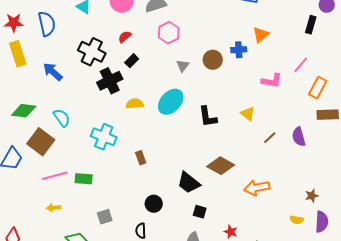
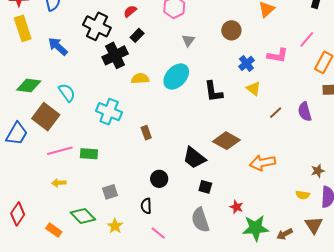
blue cross: (239, 50) -> (246, 63), moved, turned -35
brown circle: (213, 60) -> (231, 30), moved

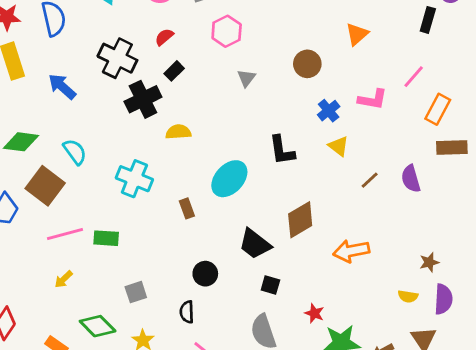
cyan ellipse: (176, 77) -> (229, 179), moved
brown diamond: (226, 141) -> (300, 220), turned -60
yellow arrow: (59, 183) -> (64, 279), turned -40

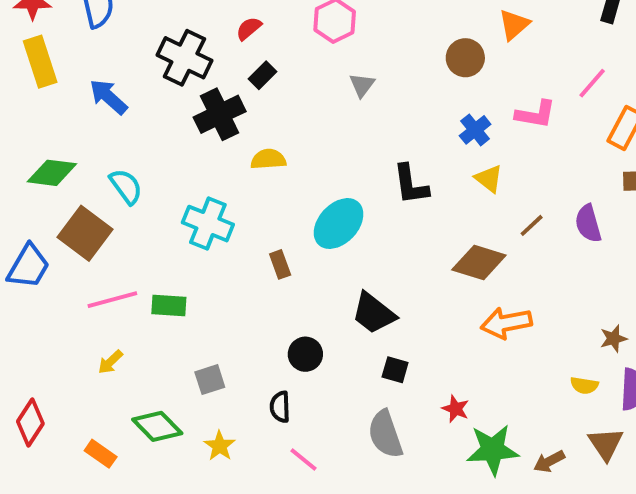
brown circle: (307, 64) -> (465, 58), moved
brown diamond: (300, 220) -> (479, 263), moved, turned 48

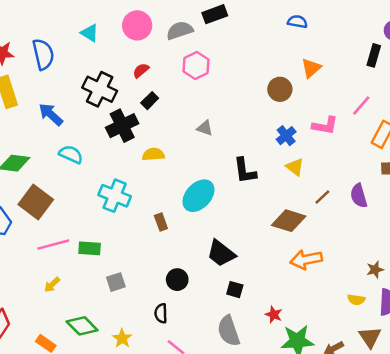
gray triangle: (362, 85) -> (205, 128), moved, turned -48
cyan semicircle: (126, 186) -> (71, 154), moved, turned -30
gray square: (210, 380) -> (116, 282), moved

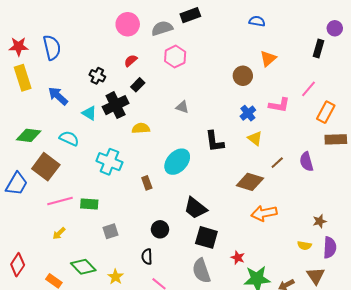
cyan triangle: (90, 33) -> (89, 113), moved
black cross: (100, 89) -> (97, 76), size x0.6
cyan semicircle: (71, 154) -> (69, 138), moved
black square: (235, 290) -> (206, 237), size x1.6

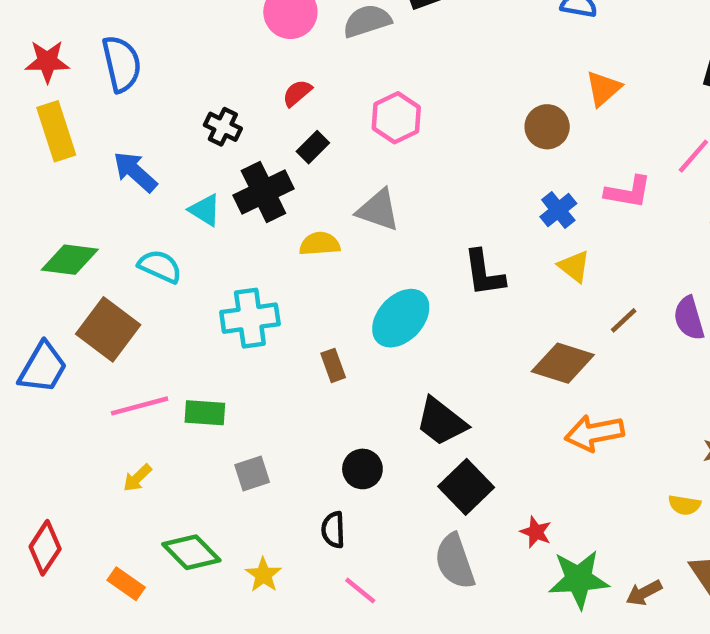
pink hexagon: (175, 57) -> (396, 118), moved
gray triangle: (182, 107) -> (378, 210), moved, size x1.5
cyan cross: (109, 162) -> (250, 318), turned -30
black square: (206, 237) -> (466, 487), turned 30

